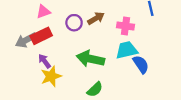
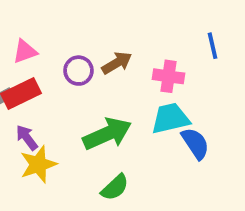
green arrow: (90, 59) -> (107, 134), turned 144

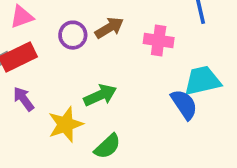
cyan trapezoid: (170, 118) -> (202, 81), moved
green arrow: (107, 134) -> (100, 95), size x0.7
yellow star: (38, 164) -> (66, 124), moved

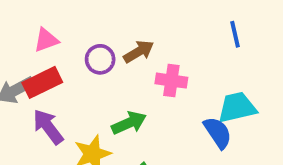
pink cross: (159, 40) -> (171, 81), moved
purple arrow: (24, 99) -> (48, 127), size x1.4

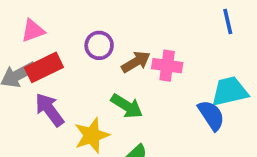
pink triangle: (46, 40) -> (33, 31), moved
brown arrow: (139, 52) -> (136, 62), moved
green arrow: (129, 123) -> (127, 106), turned 56

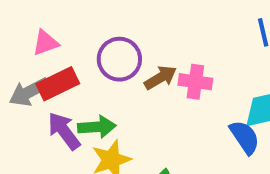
purple circle: (99, 45) -> (119, 59), size x1.4
green arrow: (127, 106) -> (97, 127), moved, turned -36

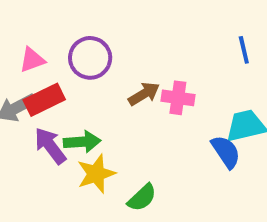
purple circle: (119, 59) -> (90, 58), moved

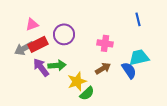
purple circle: (90, 58) -> (64, 34), moved
brown arrow: (144, 94) -> (103, 68), moved
yellow star: (96, 174) -> (77, 81), moved

